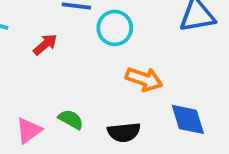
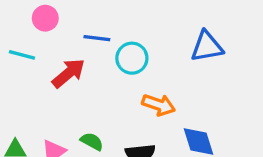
red arrow: (45, 44) -> (69, 73), size x1.5

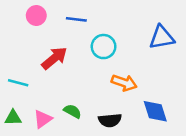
blue line: (97, 38) -> (76, 19), moved
cyan line: (22, 55) -> (18, 83), moved

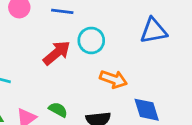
red arrow: (54, 58) -> (57, 53), moved

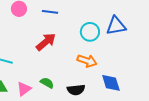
cyan circle: (91, 40) -> (90, 32), moved

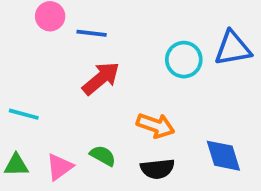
blue line: (50, 12) -> (92, 33), moved
orange arrow: (87, 61) -> (156, 125), moved

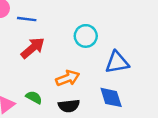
blue triangle: (233, 48) -> (117, 62), moved
orange arrow: (156, 125) -> (68, 78), turned -40

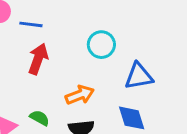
red arrow: (33, 48) -> (38, 59), turned -30

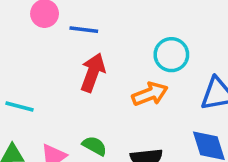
orange arrow: (80, 95) -> (150, 94), moved

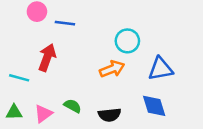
red arrow: (93, 73) -> (47, 57), moved

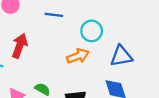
blue line: (65, 23) -> (54, 15), moved

